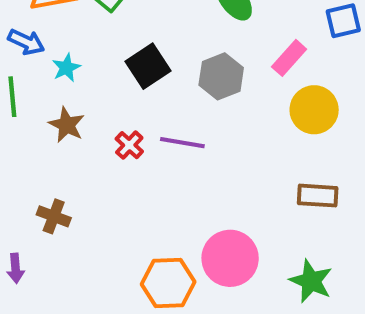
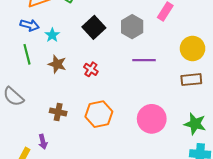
yellow circle: (314, 110) -> (193, 48), moved
purple line: (182, 143) -> (144, 60), moved
orange hexagon: (168, 283) -> (99, 114), moved

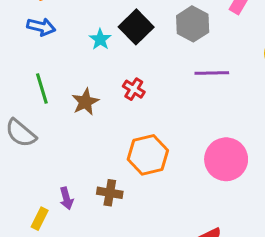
cyan star: (52, 35) -> (100, 39), moved
green line: (27, 54) -> (42, 88), moved
brown star: (57, 64) -> (85, 102), moved, turned 30
brown cross: (58, 112) -> (110, 193), moved

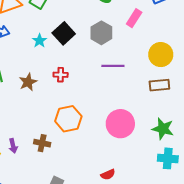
red cross: (134, 89) -> (61, 75), turned -32

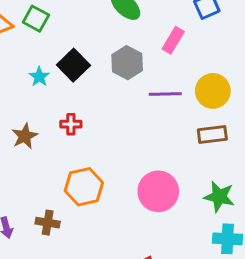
purple line: (113, 66) -> (165, 94), moved

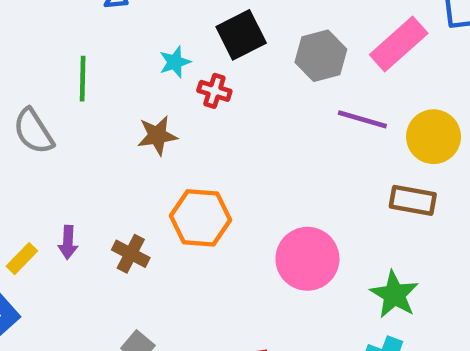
pink rectangle: (173, 40) -> (399, 44), size x1.4
cyan star: (39, 77) -> (175, 62), moved
red cross: (71, 124) -> (214, 91), moved
brown star: (25, 136) -> (157, 136), moved

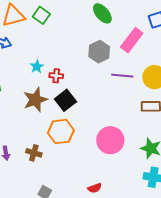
black square: (241, 35) -> (65, 100), moved
brown star: (157, 136) -> (35, 100), size x1.4

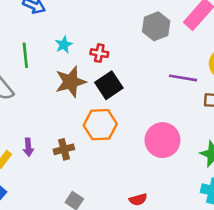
cyan star: (37, 67) -> (64, 45), moved
purple line: (122, 76) -> (183, 78), moved
brown cross: (34, 153) -> (64, 149), turned -35

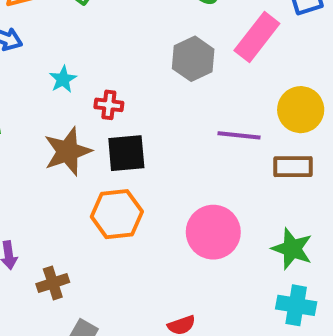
cyan star: (64, 45) -> (63, 79), moved
black square: (109, 85) -> (126, 153), turned 32
brown cross: (64, 149) -> (53, 283), moved

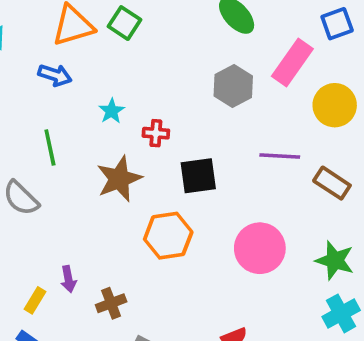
yellow circle: (301, 110) -> (335, 105), moved
black square: (126, 153) -> (198, 176), moved
brown rectangle: (293, 167) -> (332, 183), turned 36
cyan cross: (296, 305) -> (341, 313), turned -36

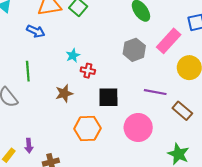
cyan star: (112, 111) -> (73, 56), moved
brown star: (119, 179) -> (64, 93), size x0.7
pink circle: (260, 248) -> (138, 128), moved

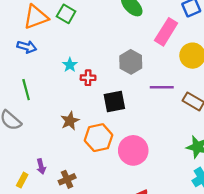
gray hexagon: (134, 50) -> (131, 62), moved
brown star: (64, 93) -> (70, 121), moved
pink circle: (138, 128) -> (133, 150), moved

